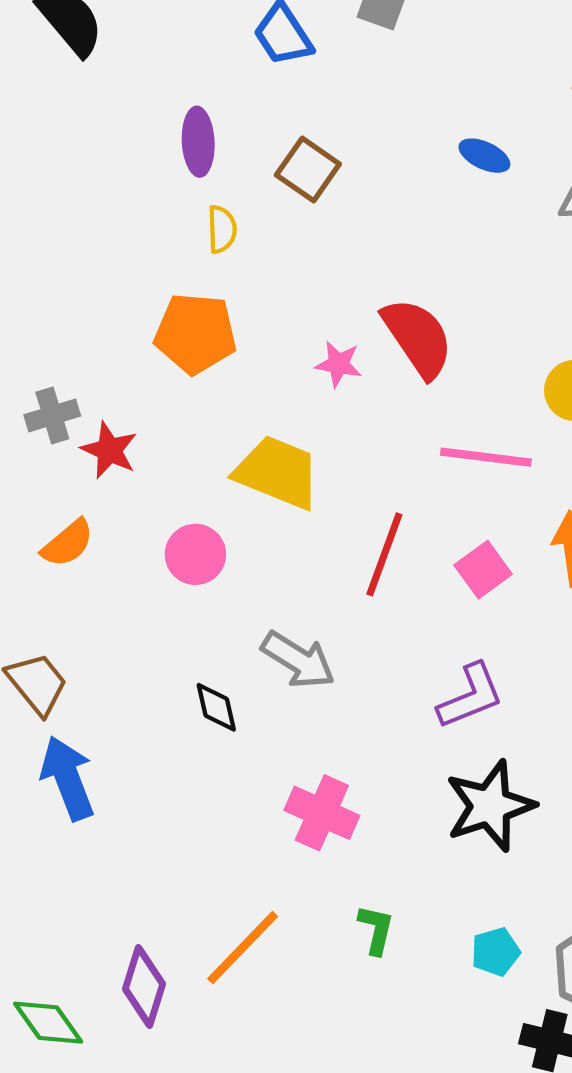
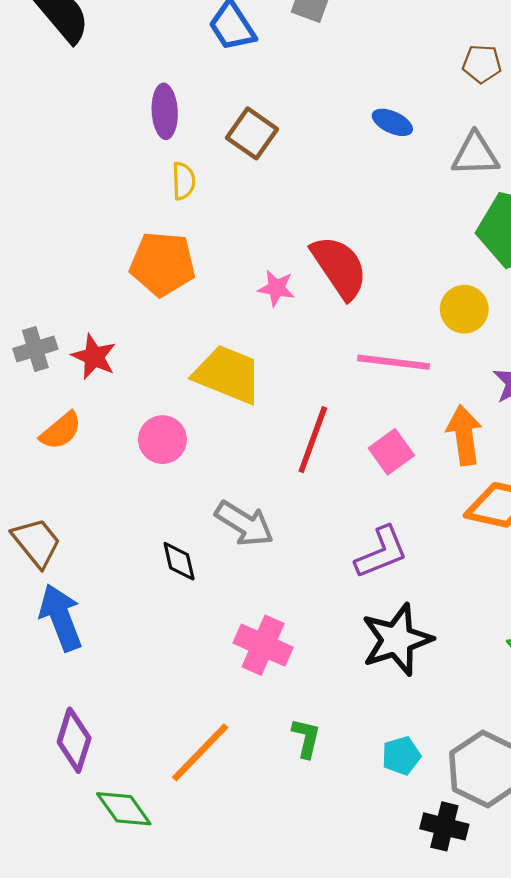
gray cross: (52, 415) -> (35, 349), moved
purple diamond: (144, 987) -> (74, 740), moved
green diamond: (48, 1023) -> (124, 809), moved

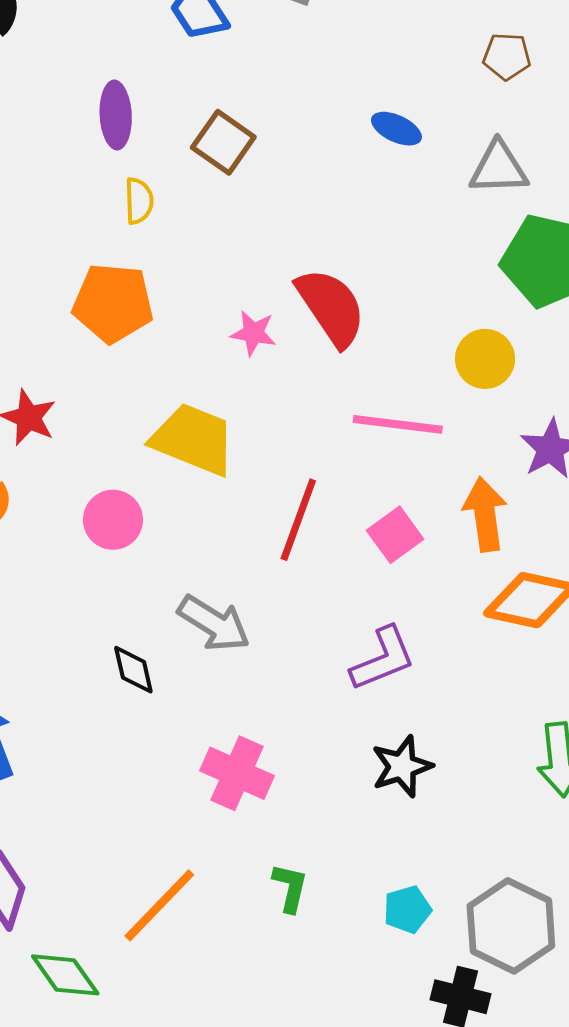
black star: (397, 640) -> (402, 766), size x0.7

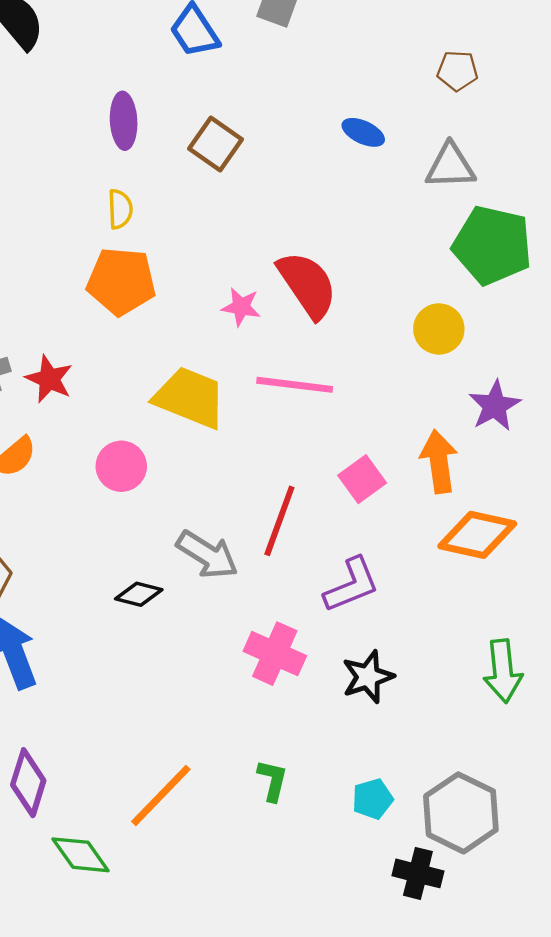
yellow semicircle: (139, 201) -> (120, 209), moved
pink line: (398, 424) -> (295, 385), moved
red line: (298, 520) -> (279, 521), moved
black diamond: (133, 670) -> (139, 594), turned -63
pink cross: (237, 773) -> (275, 654), moved

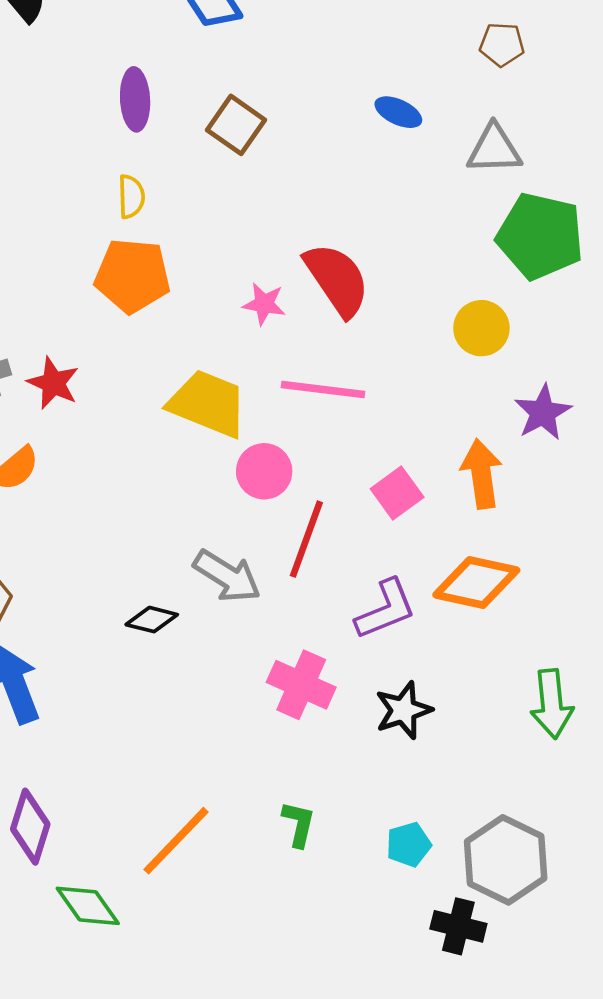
pink circle: (121, 466) -> (264, 471), moved
orange diamond: (477, 535) -> (476, 582), moved

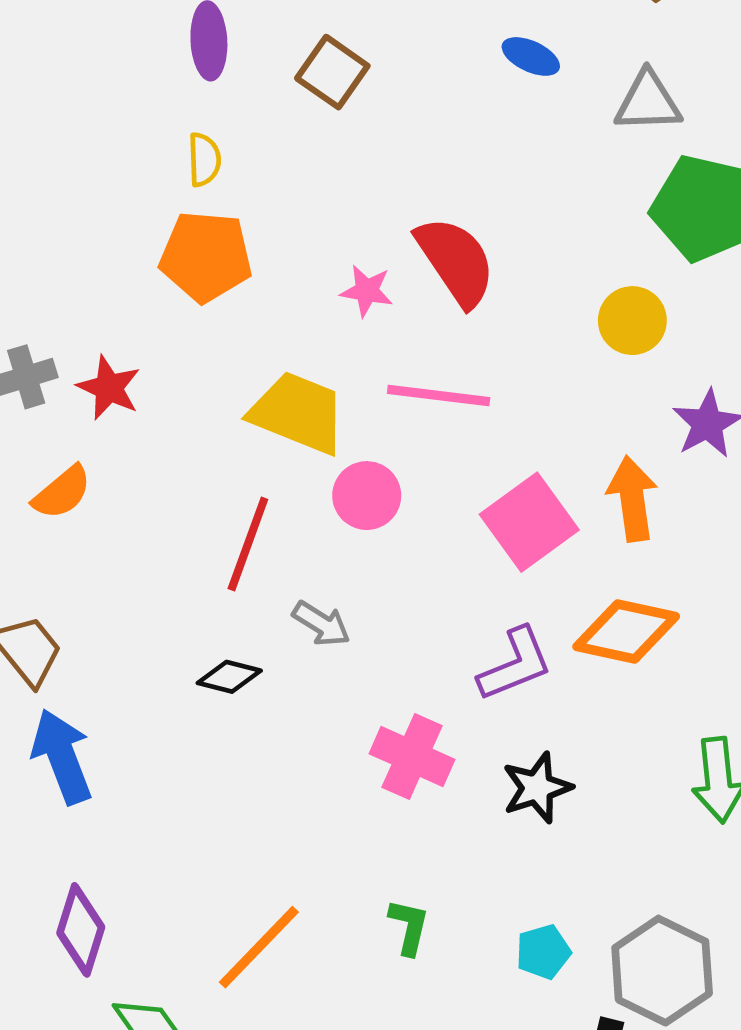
pink square: (397, 493) -> (529, 522), size x1.5
red line: (306, 539) -> (248, 544), moved
gray arrow: (227, 576) -> (321, 624), size x0.7

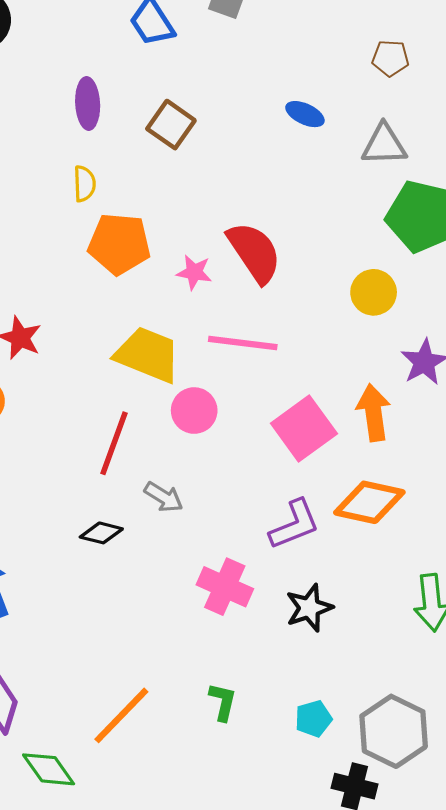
orange pentagon: (206, 256) -> (119, 244), moved

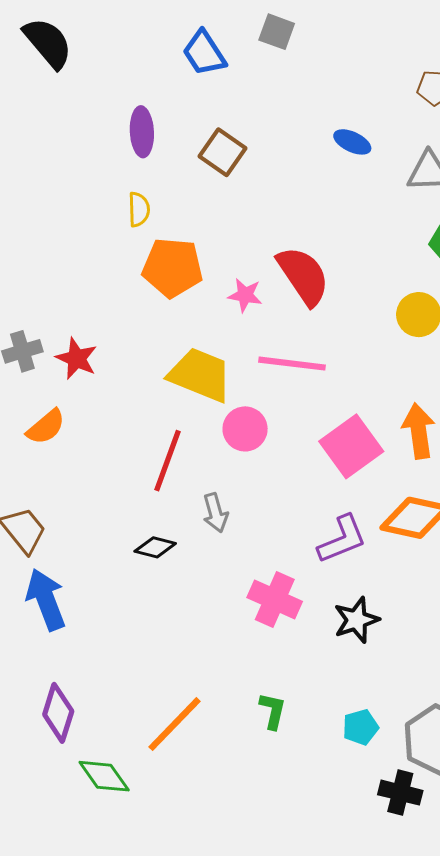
gray arrow: (164, 497) -> (215, 513), turned 42

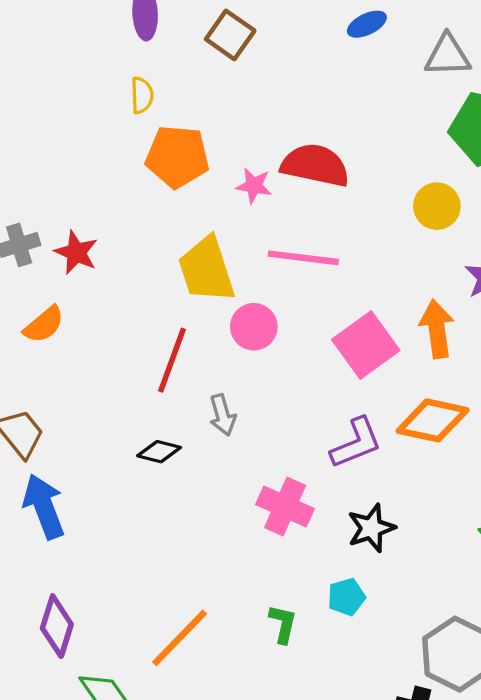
blue ellipse: (352, 142) -> (367, 24), turned -51
red semicircle: (303, 276) -> (315, 165), turned -44
yellow trapezoid: (200, 375) -> (206, 270), turned -130
cyan pentagon: (360, 727) -> (346, 597), moved

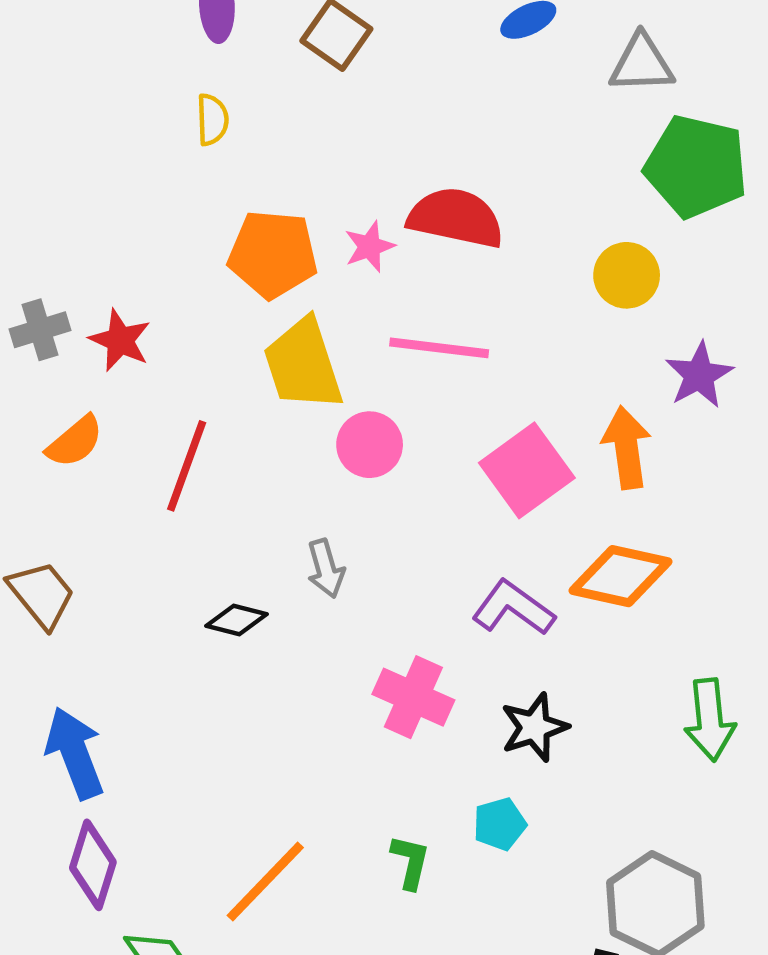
orange pentagon: (177, 157) -> (273, 254), moved
pink star: (254, 186) -> (370, 247), turned -30
red line: (172, 360) -> (187, 466), moved
purple L-shape: (356, 443) -> (513, 608), turned -122
blue arrow: (44, 507) -> (75, 753), moved

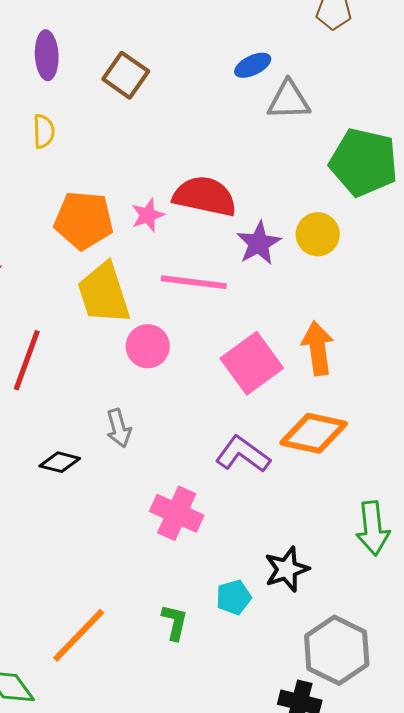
gray triangle: (642, 64) -> (289, 100), moved
purple star: (699, 375) -> (259, 243), moved
black star: (534, 727) -> (287, 569), moved

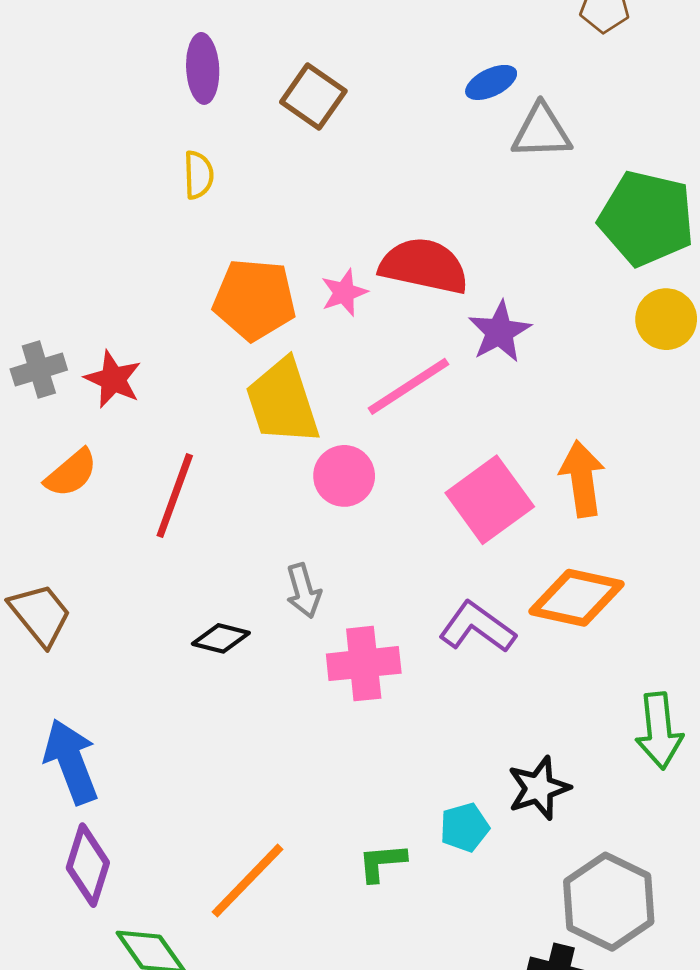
yellow circle: (318, 234) -> (666, 319), moved
pink line: (194, 282) -> (409, 386), turned -40
pink cross: (177, 513) -> (364, 664), moved, turned -30
green L-shape: (175, 622) -> (382, 862), turned -108

